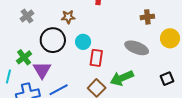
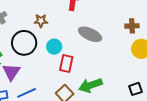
brown cross: (147, 17) -> (132, 26), moved
gray ellipse: (137, 48) -> (90, 34), moved

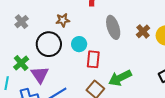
brown cross: (132, 26) -> (143, 31), moved, turned -32
gray ellipse: (90, 34) -> (113, 27), turned 55

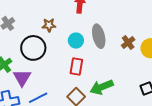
cyan circle: (79, 44) -> (76, 41), moved

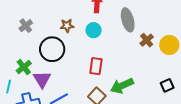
gray ellipse: (99, 36) -> (128, 20), moved
cyan circle: (76, 41) -> (94, 30), moved

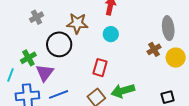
gray ellipse: (128, 20) -> (168, 28), moved
brown star: (67, 26) -> (77, 23), size x1.5
cyan circle: (94, 30) -> (111, 34), moved

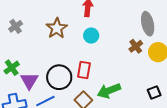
brown star: (77, 23) -> (57, 28), turned -30
black circle: (59, 44) -> (59, 77), moved

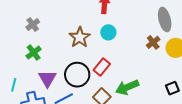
brown star: (57, 28) -> (80, 37), moved
green cross: (12, 68) -> (34, 53), moved
red rectangle: (84, 70) -> (102, 67), turned 30

